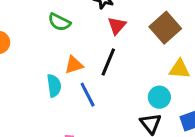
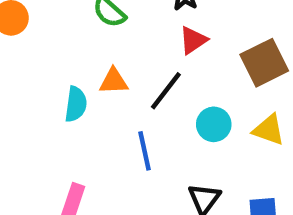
blue line: (88, 95) -> (145, 151), moved
cyan circle: (159, 97) -> (214, 124), moved

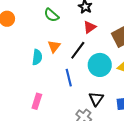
orange triangle: (114, 81) -> (54, 46), turned -48
cyan circle: (214, 124) -> (100, 65), size x1.5

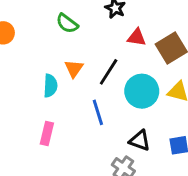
red triangle: (90, 27) -> (137, 37), moved, turned 48
black triangle: (96, 99) -> (140, 140), turned -42
pink rectangle: (37, 101) -> (47, 134), moved

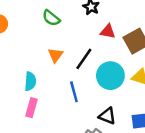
cyan semicircle: (50, 86) -> (30, 81), moved

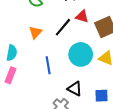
black line: (84, 59) -> (63, 27), moved

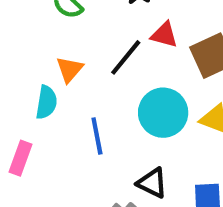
cyan semicircle: (12, 53) -> (46, 102), moved

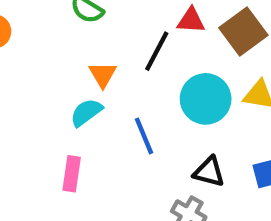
cyan semicircle: (46, 102) -> (86, 112), turned -124

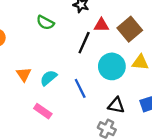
orange triangle: (103, 75) -> (24, 74), moved
pink rectangle: (72, 174) -> (43, 111), turned -60

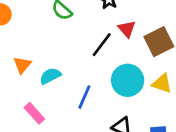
red triangle: (101, 25) -> (127, 29), turned 35
blue line: (80, 88) -> (84, 97), turned 36

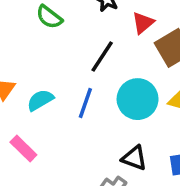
red triangle: (127, 29) -> (143, 23), moved, turned 36
blue line: (84, 97) -> (85, 103), moved

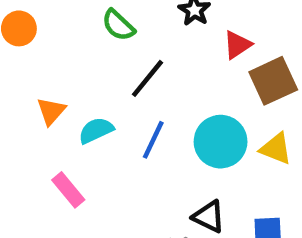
black line: (102, 57) -> (148, 78), moved

